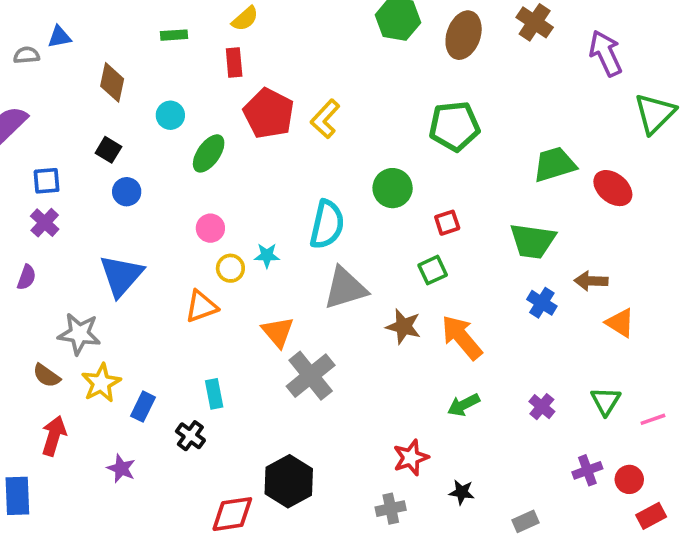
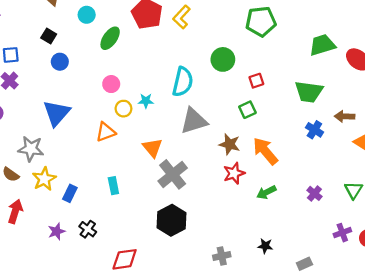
black cross: (190, 436) -> (88, 229), moved
red star: (411, 458) -> (234, 173), moved
purple star: (121, 469) -> (56, 231), turned 30
black hexagon: (289, 481) -> (172, 220), moved

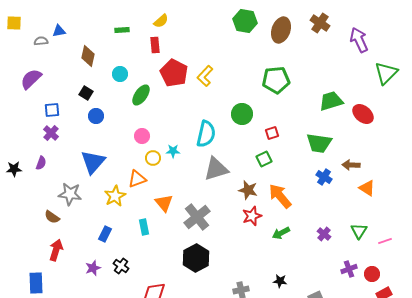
orange triangle: (153, 148) -> (164, 203), moved
yellow star: (44, 179) -> (115, 196), moved

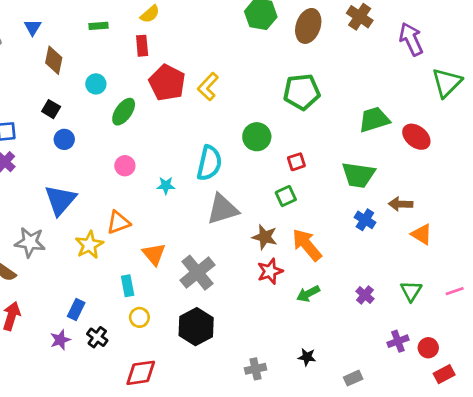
blue triangle: (59, 31) -> (33, 27), moved, turned -48
yellow circle: (153, 158) -> (139, 317), moved
blue rectangle: (105, 234) -> (76, 309), moved
pink line: (385, 241) -> (455, 291), moved

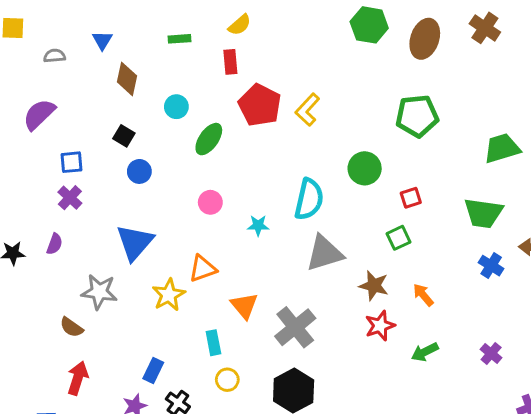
orange arrow: (307, 245) -> (423, 295), size x0.6

